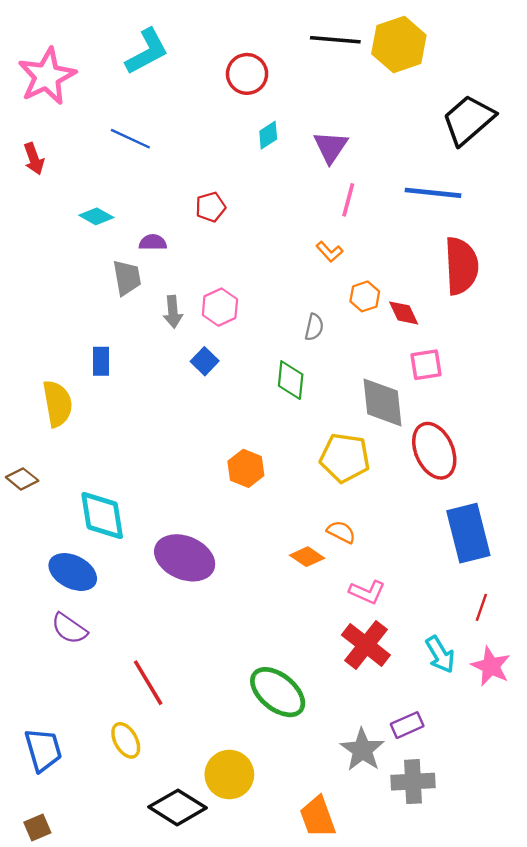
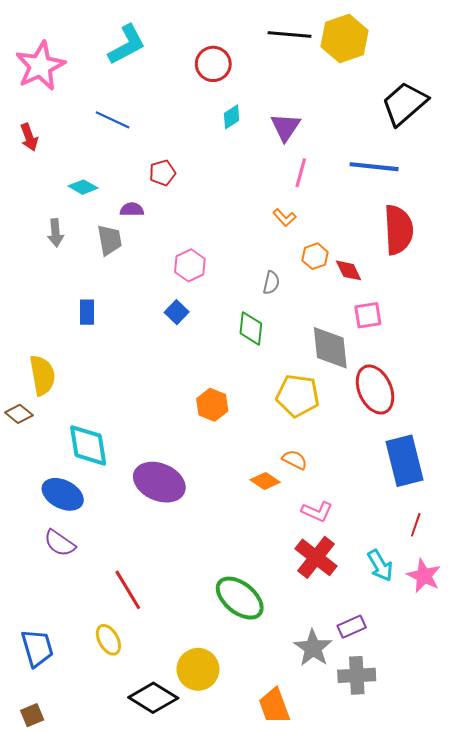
red pentagon: (211, 207) -> (162, 173), moved
gray arrow: (173, 312) -> (56, 233), moved
yellow semicircle: (57, 404) -> (42, 375), moved

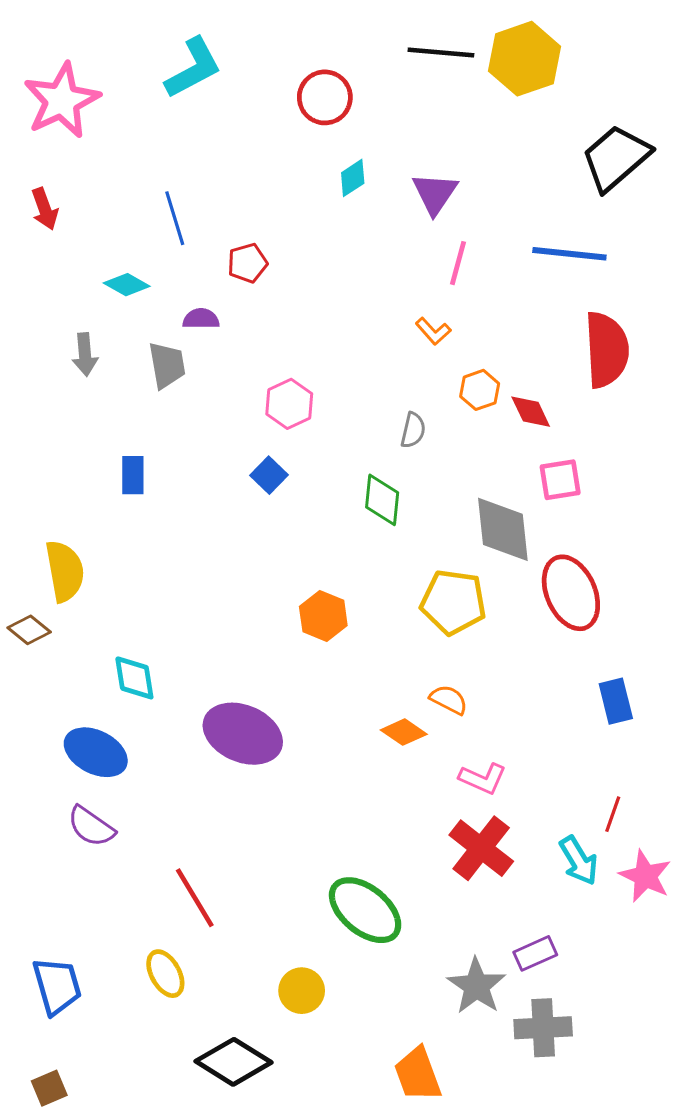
blue line: (113, 120) -> (175, 218), moved, turned 48
cyan diamond: (88, 445) -> (134, 678), size x0.7
blue rectangle: (405, 461) -> (616, 701), size x0.6
red line: (416, 525) -> (613, 814), moved
yellow circle: (198, 669) -> (302, 991), moved, size x0.7

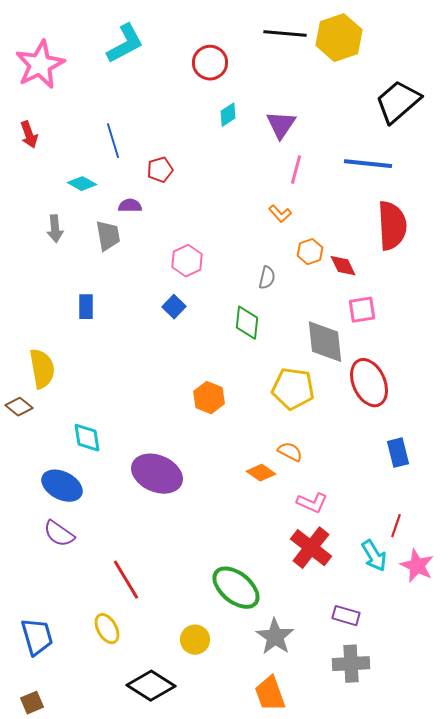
purple rectangle: (535, 953) -> (346, 616), turned 40
gray star: (477, 986) -> (275, 637), moved

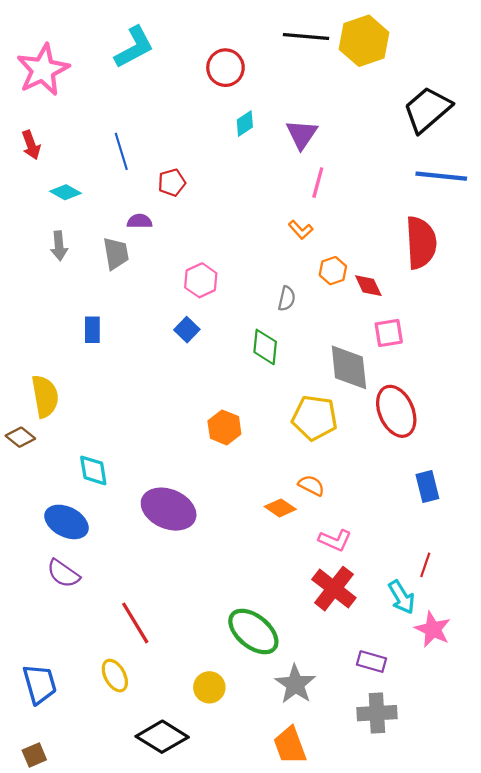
blue line: (368, 164) -> (441, 176), moved
cyan diamond: (82, 184) -> (65, 192), moved
pink star: (417, 566) -> (433, 629), moved

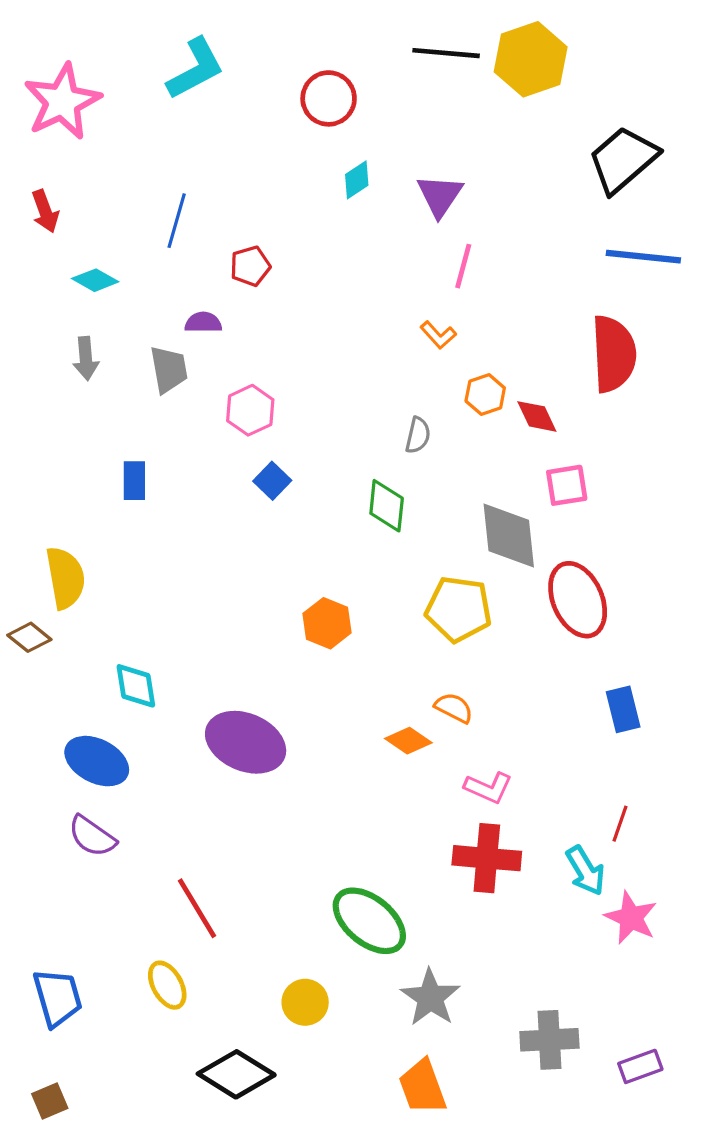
blue line: (121, 151) -> (177, 221), turned 33
pink hexagon: (201, 280) -> (250, 410), moved
red cross: (334, 589) -> (487, 858), turned -33
purple rectangle: (372, 662) -> (640, 1066), moved, turned -36

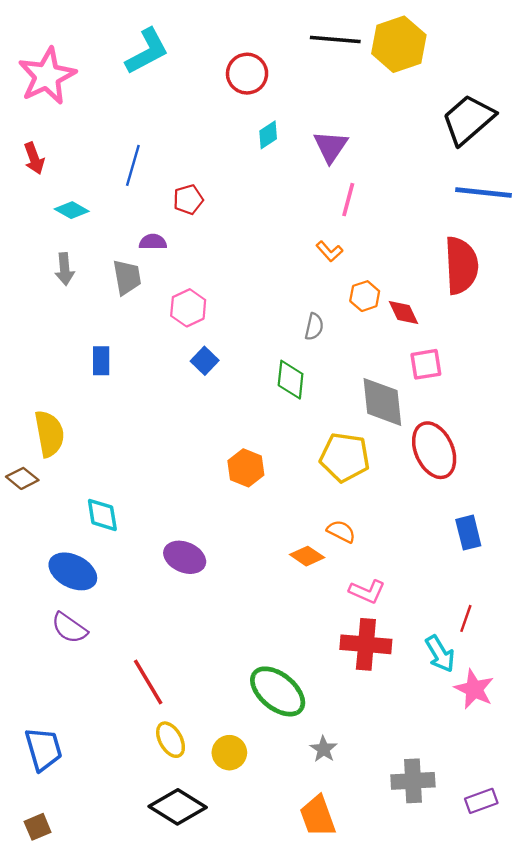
purple ellipse: (246, 742) -> (185, 557), size x0.7
yellow ellipse: (167, 985) -> (171, 740), moved
gray star: (430, 998) -> (324, 749), size x0.6

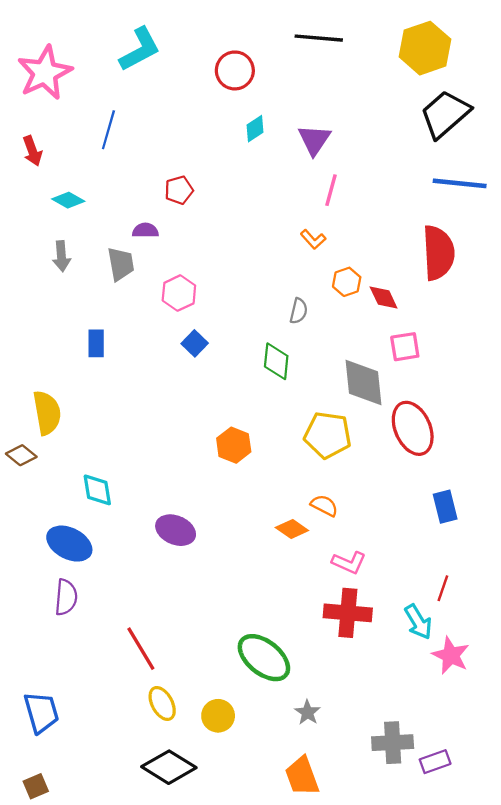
yellow hexagon: (399, 44) -> (425, 48), moved
blue line: (133, 165) -> (108, 130), moved
purple semicircle: (69, 628) -> (66, 597), turned -120
purple rectangle: (481, 801) -> (435, 762), moved

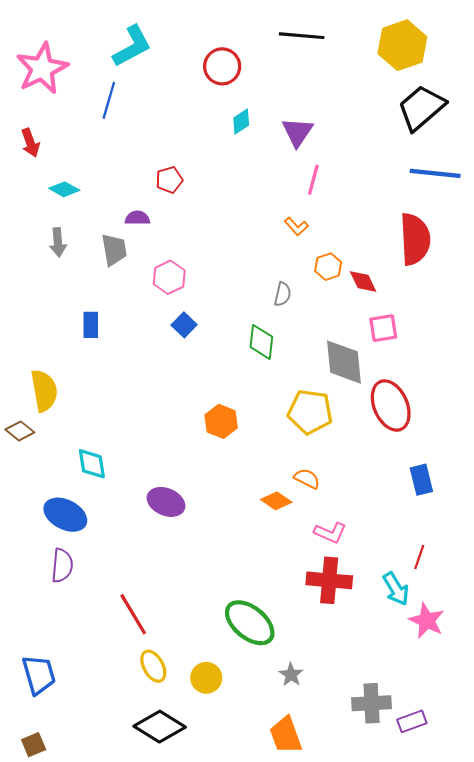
blue line: (108, 130) -> (109, 100), moved

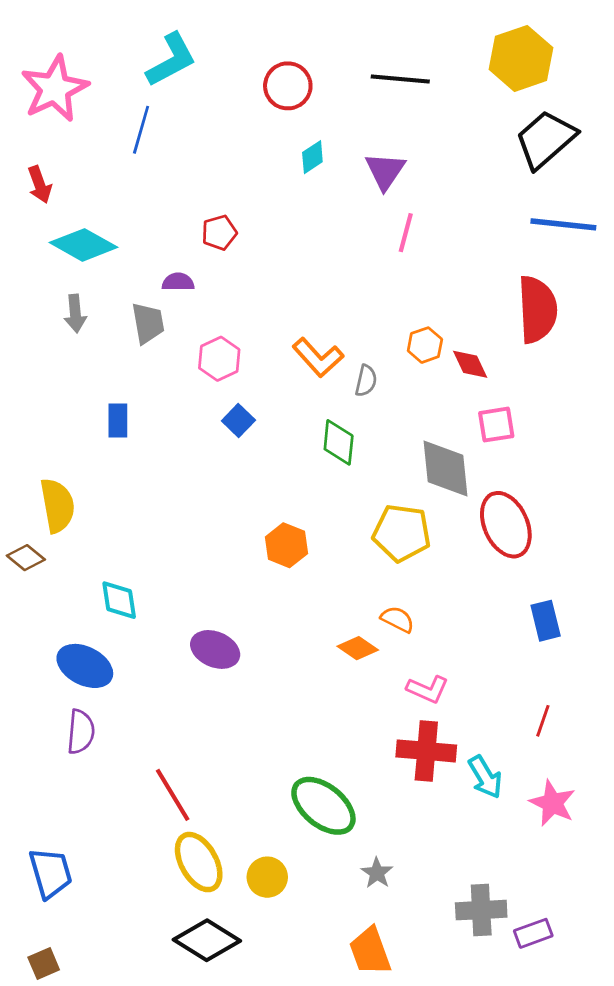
black line: (302, 36) -> (400, 79), moved
cyan diamond: (64, 189) -> (83, 245), size x1.6
orange L-shape: (296, 226) -> (318, 357), moved, size x1.6
cyan arrow: (396, 589) -> (485, 777), moved
yellow ellipse: (153, 666) -> (199, 862), size x1.4

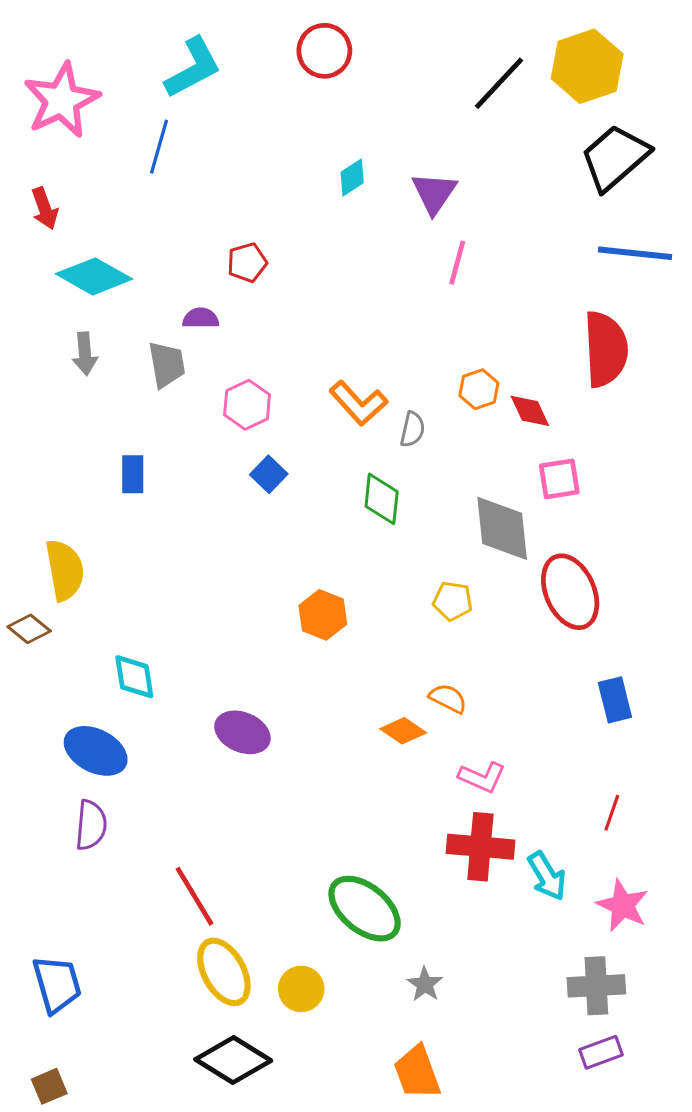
black line: (400, 79) -> (499, 83), moved, turned -52
red circle: (288, 86) -> (324, 51), moved
yellow pentagon: (402, 533) -> (453, 601), size x0.6
gray cross: (481, 910) -> (596, 986), moved

